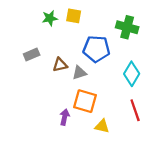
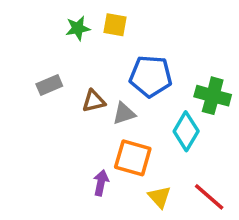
green cross: (127, 27) -> (213, 96), moved
cyan diamond: (132, 74) -> (186, 131), moved
red line: (135, 110) -> (209, 197), moved, turned -30
yellow triangle: (102, 126) -> (159, 197), turned 35

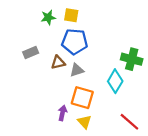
blue pentagon: (151, 76) -> (75, 42), moved
yellow triangle: (159, 197) -> (84, 122), moved

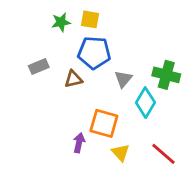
gray triangle: (77, 70) -> (123, 79), moved, turned -32
yellow triangle: (84, 122) -> (121, 152), moved

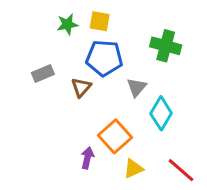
green cross: (166, 75) -> (166, 46), moved
brown triangle: (73, 79) -> (81, 87), turned -36
orange square: (104, 123) -> (115, 136), turned 32
yellow triangle: (121, 152) -> (133, 169), turned 48

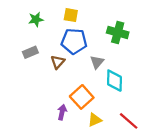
green star: (67, 24) -> (36, 19), moved
cyan diamond: (161, 113) -> (114, 81), turned -30

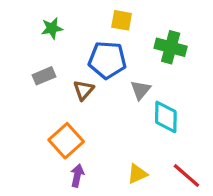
yellow square: (71, 15) -> (122, 20), moved
orange square: (82, 97) -> (66, 141), moved
purple arrow: (62, 112) -> (77, 176), moved

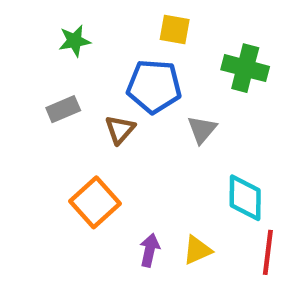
cyan diamond: (166, 117) -> (245, 198), moved
purple arrow: (77, 176) -> (150, 250), moved
red line: (186, 176) -> (268, 252), turned 56

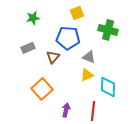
yellow square: (175, 29) -> (77, 13), turned -32
gray triangle: (202, 130) -> (89, 57), turned -48
yellow triangle: (197, 250) -> (87, 75), moved
red line: (268, 252) -> (93, 111), moved

